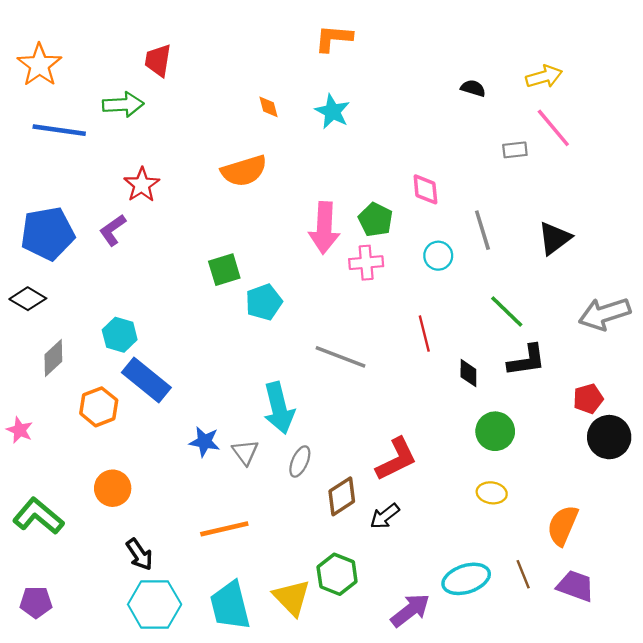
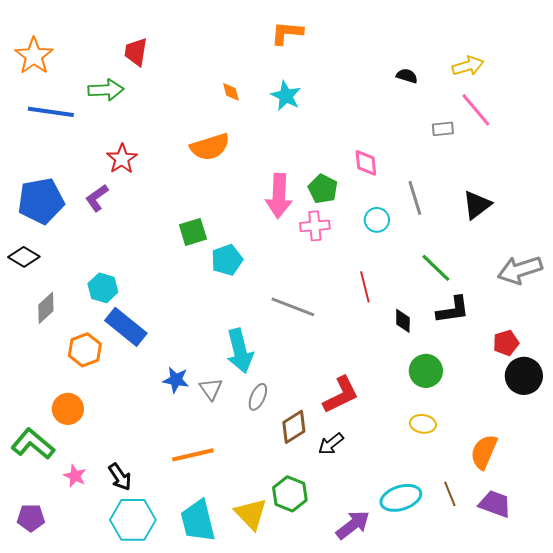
pink star: (20, 430) -> (75, 476), moved
orange circle: (113, 488) -> (68, 409), moved

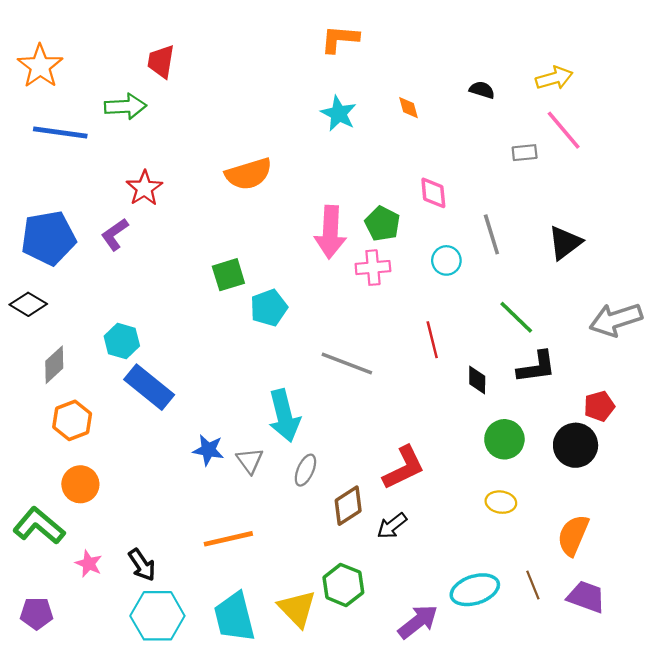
orange diamond: (231, 92) -> (408, 108), moved
orange hexagon: (85, 350) -> (72, 420), moved
black circle: (524, 376) -> (576, 445), moved

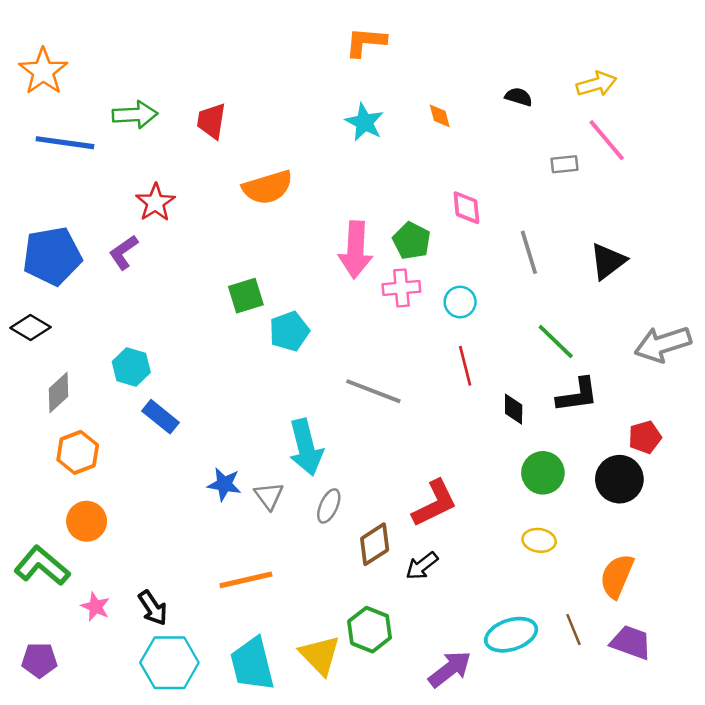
red trapezoid: (161, 61) -> (211, 121), moved
cyan circle: (446, 260) -> (460, 302), moved
blue rectangle: (149, 387) -> (161, 417), size x0.7

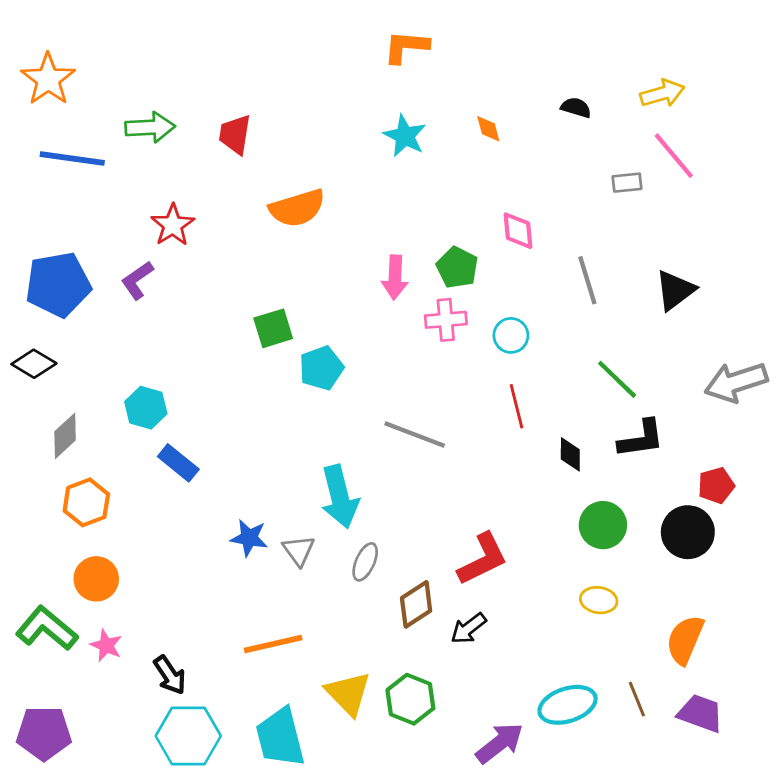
pink arrow: (356, 250) -> (395, 277), size x0.7
pink star: (95, 607) -> (106, 645), moved
yellow triangle: (320, 655) -> (348, 693), moved
purple pentagon: (39, 660) -> (44, 733), size x1.4

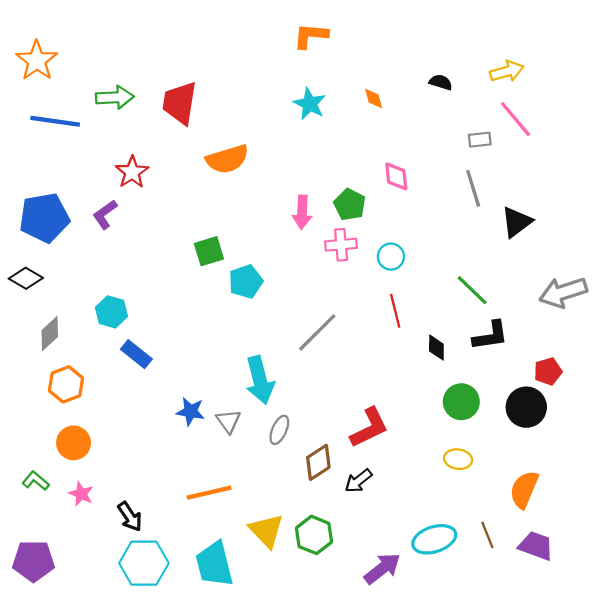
red trapezoid: (235, 134) -> (180, 103), size x1.4
gray line: (587, 280) -> (473, 188), moved
gray line: (415, 434) -> (317, 332), turned -66
green L-shape: (47, 628) -> (36, 481), size x0.6

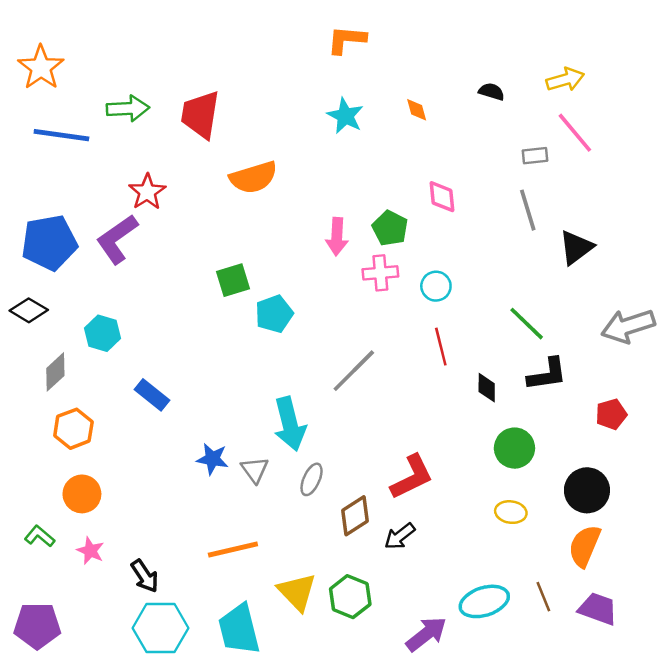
purple L-shape: (105, 214) -> (117, 239), size x1.5
cyan hexagon: (111, 312) -> (102, 333), moved
black circle: (526, 407) -> (587, 490), moved

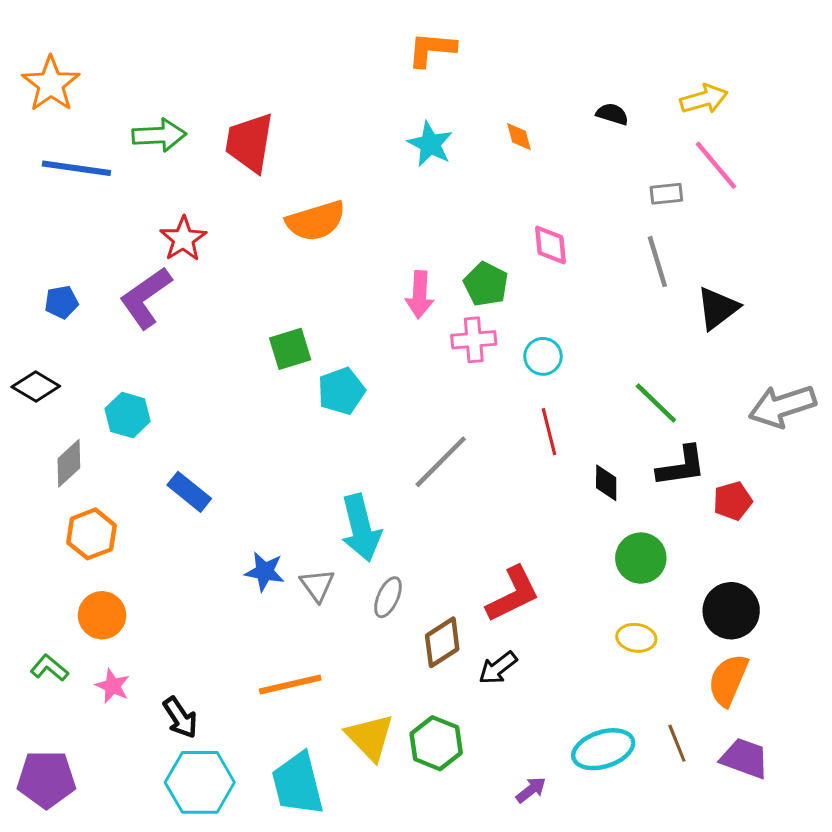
blue pentagon: (49, 243) -> (61, 302), size x0.5
red pentagon: (611, 414) -> (733, 501), moved
purple arrow: (426, 634) -> (531, 790), size x0.6

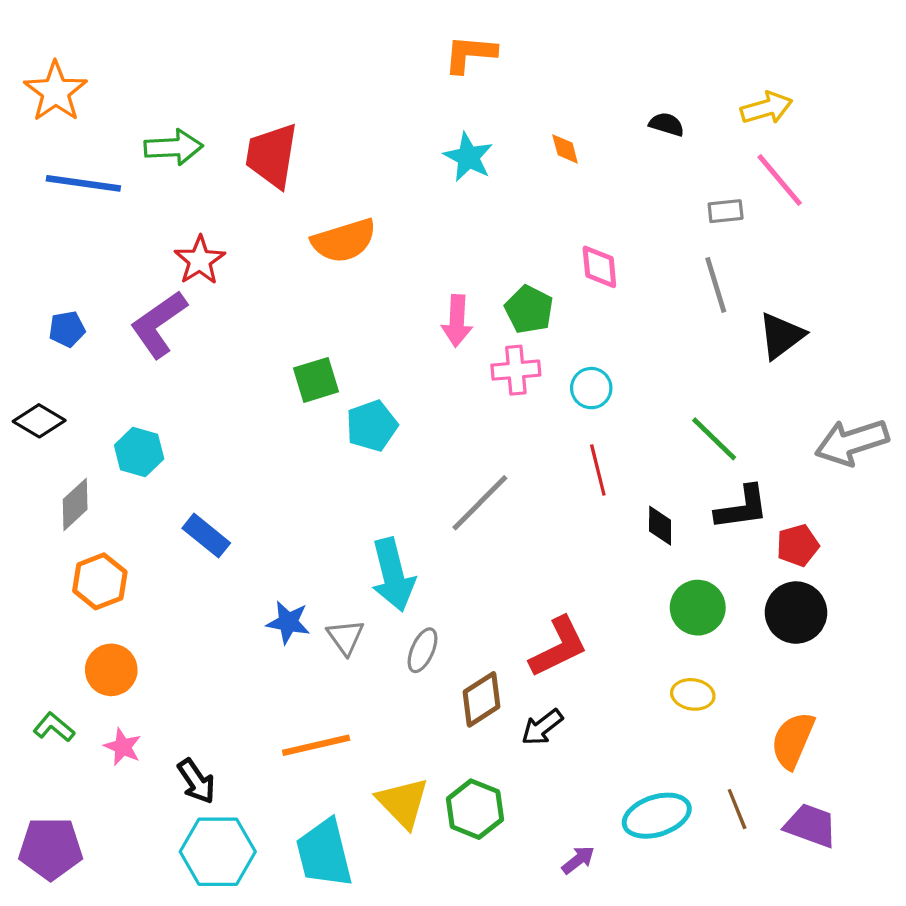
black circle: (731, 611) -> (796, 613), moved

